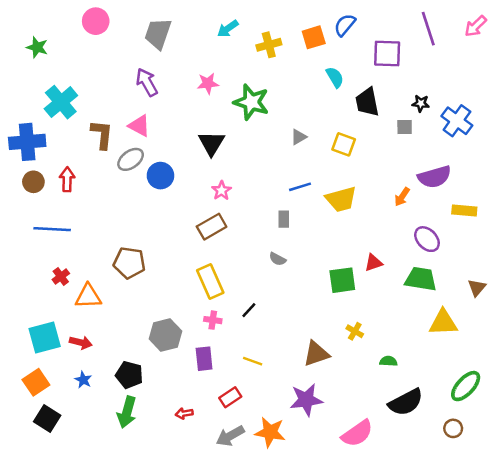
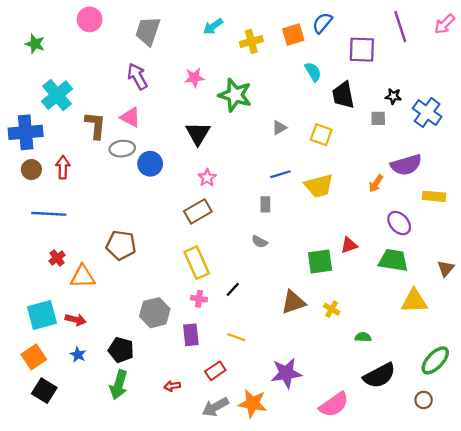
gray ellipse: (131, 159) -> (122, 149), turned 30
brown triangle: (316, 354) -> (293, 302), moved

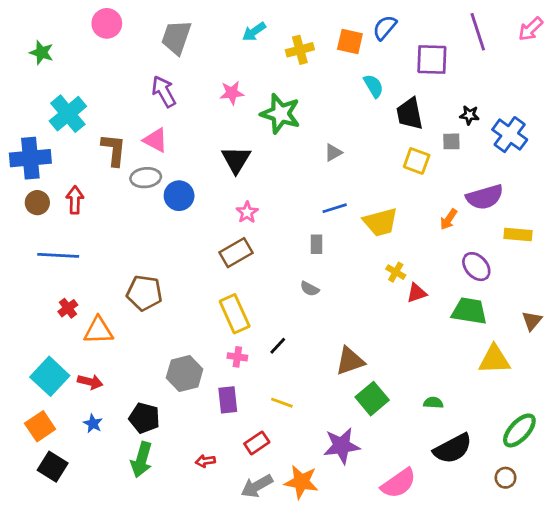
orange square: (293, 35) -> (350, 41), turned 30
yellow square: (321, 135) -> (417, 161), moved
green square: (320, 261) -> (372, 399), moved, turned -32
yellow cross: (332, 309) -> (396, 272), moved
cyan square: (42, 315) -> (50, 376), turned -32

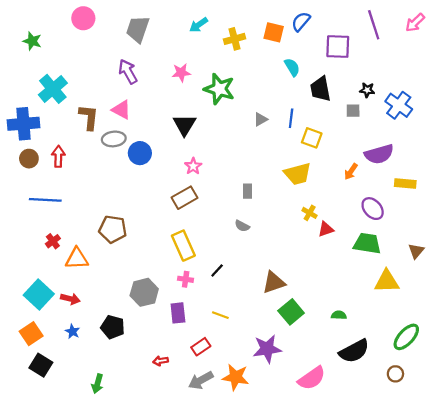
yellow square: (417, 161) -> (312, 138), moved
blue line: (335, 208) -> (291, 118), moved, turned -66
green arrow: (142, 460) -> (97, 384), moved, size x0.7

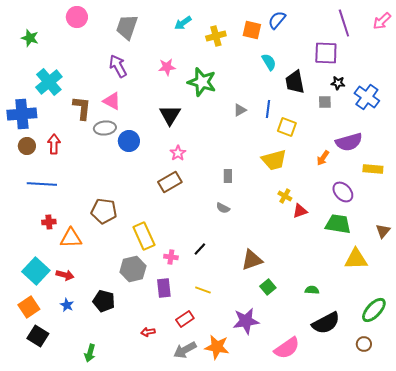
purple square: (338, 47) -> (326, 53), moved
red cross: (53, 241) -> (49, 222), turned 32
yellow rectangle: (183, 246) -> (144, 236), moved
green square: (291, 312) -> (268, 287), size x0.7

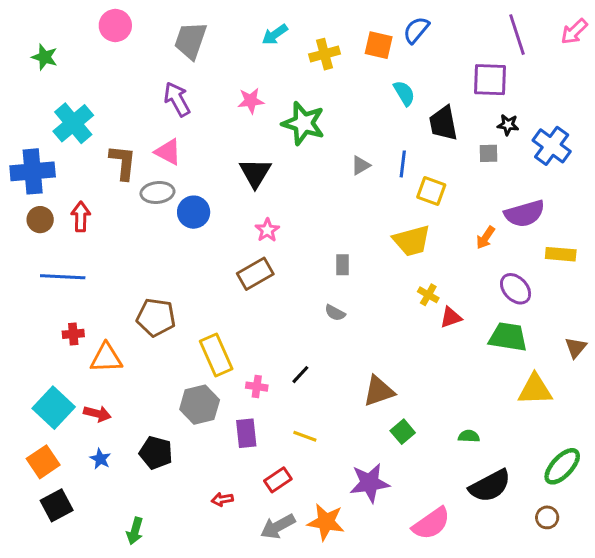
black square: (38, 336) -> (57, 505), turned 30

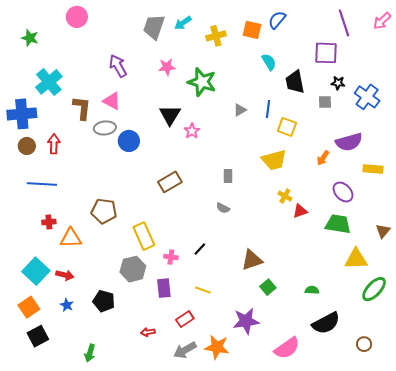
gray trapezoid: (191, 41) -> (154, 27), moved
pink star: (267, 230) -> (192, 131), moved
green ellipse: (562, 466) -> (374, 289), moved

